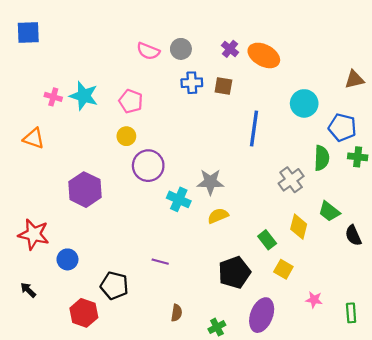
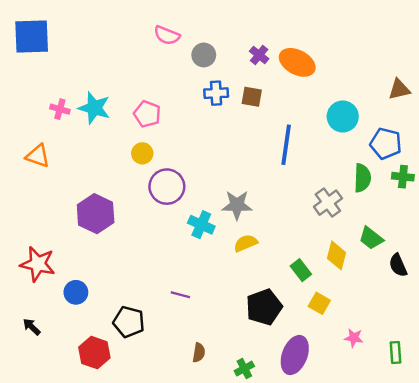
blue square: (28, 33) -> (32, 37), size x1.4
pink semicircle: (148, 51) -> (167, 35), moved

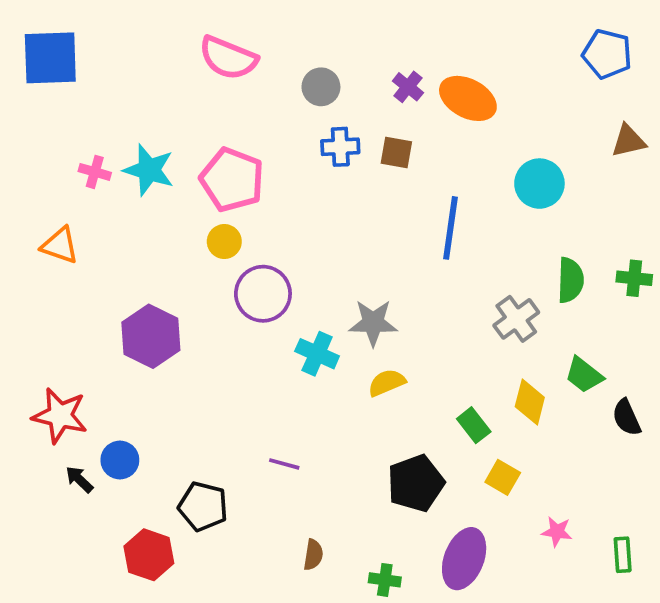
pink semicircle: (167, 35) -> (228, 58), moved, size x1.4
pink pentagon: (147, 114) -> (232, 180), size x1.5
blue pentagon: (386, 144) -> (607, 54), moved
black arrow: (32, 327) -> (79, 479), moved
green cross: (244, 369) -> (385, 580), turned 36

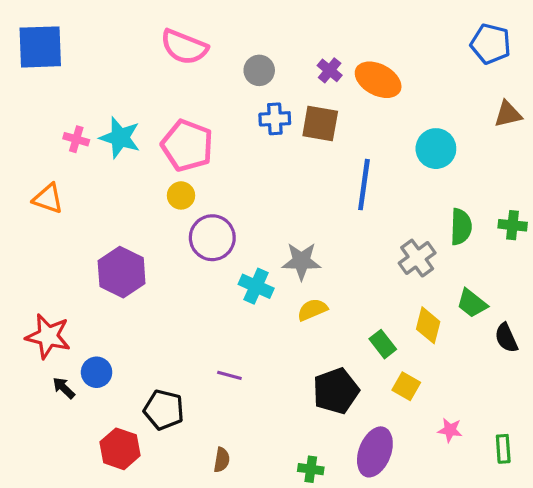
brown square: (396, 153) -> (320, 124), size x1.4
brown semicircle: (313, 555) -> (222, 460), moved

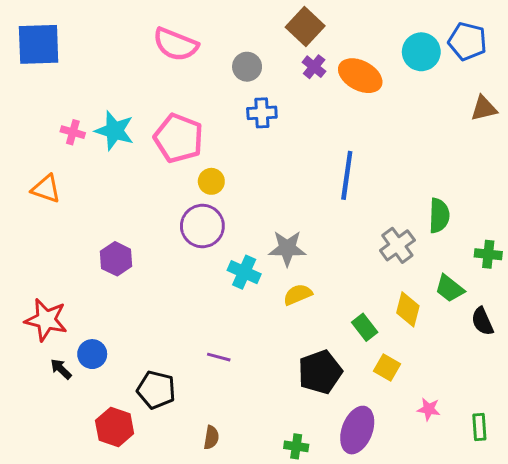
brown square: (320, 124) -> (305, 26), moved, turned 33
cyan circle: (436, 149) -> (421, 52), moved
yellow circle: (181, 195) -> (211, 181), moved
green cross: (513, 225) -> (488, 254), moved
purple hexagon: (122, 272) -> (116, 259), size x0.7

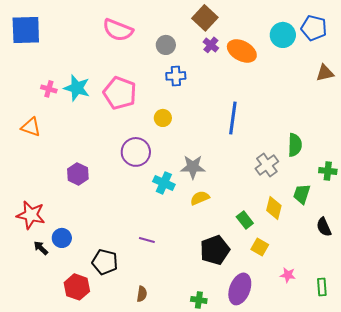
yellow circle: (211, 181) -> (163, 118), moved
green trapezoid: (450, 289) -> (302, 194), turned 70
black semicircle: (482, 321) -> (324, 227), moved

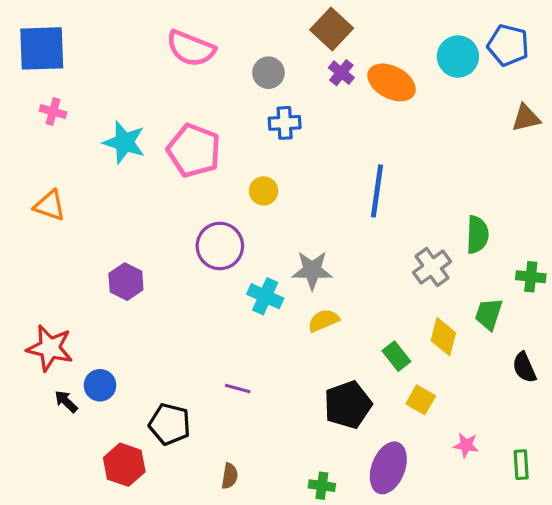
pink cross: (49, 89) -> (53, 112), moved

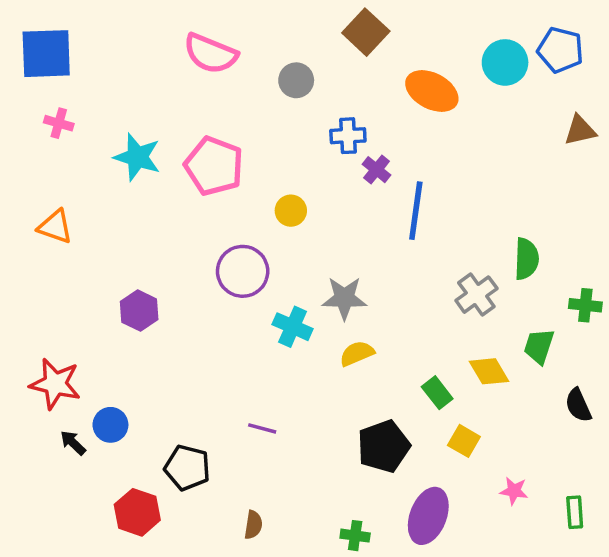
purple cross: (341, 73) -> (377, 170), moved
blue cross: (285, 123) -> (348, 136), moved
yellow diamond: (443, 337) -> (489, 371), turned -45

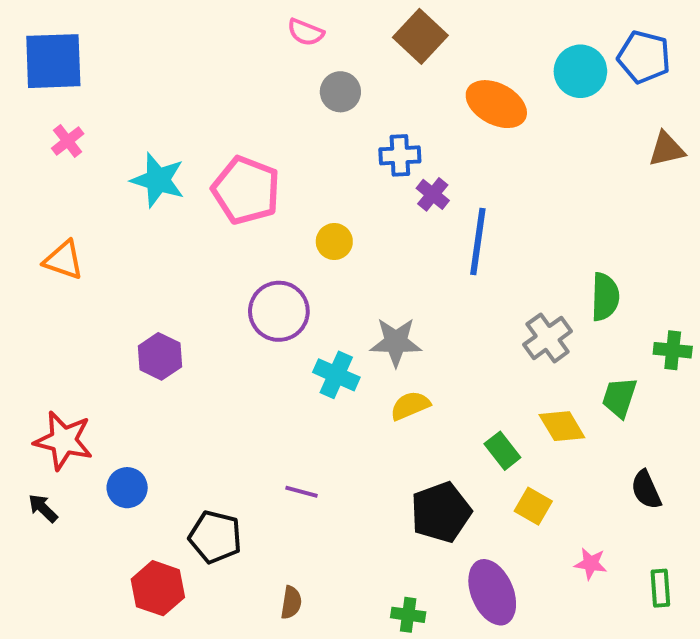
pink semicircle: (210, 54) -> (306, 32), moved, size x0.6
pink cross: (59, 123) -> (68, 141), turned 36
black semicircle: (578, 405) -> (646, 490), moved
black arrow: (73, 443) -> (43, 508), moved
purple ellipse: (428, 516) -> (492, 592), turned -44

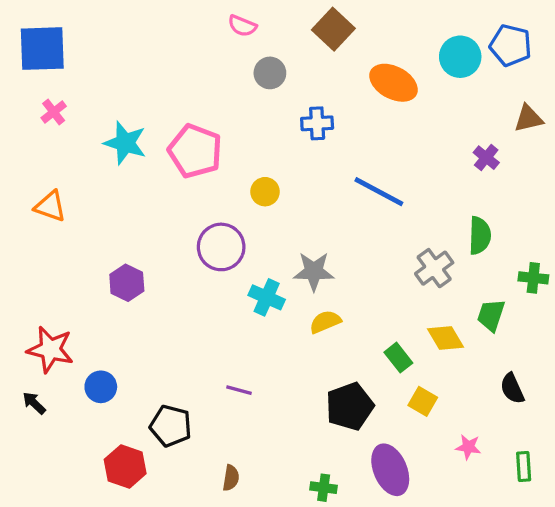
purple cross: (433, 194) -> (486, 158), moved
blue line: (478, 242) -> (379, 192), turned -70

